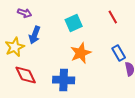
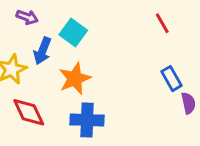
cyan square: (74, 23) -> (73, 32), moved, turned -30
orange star: (81, 53) -> (75, 79), moved

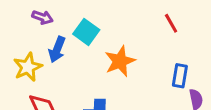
orange star: (75, 79) -> (120, 61), moved
blue rectangle: (171, 79) -> (180, 76), turned 40

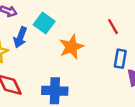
red line: (171, 23) -> (113, 27), moved

